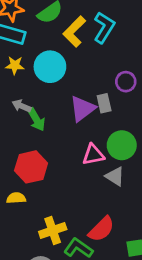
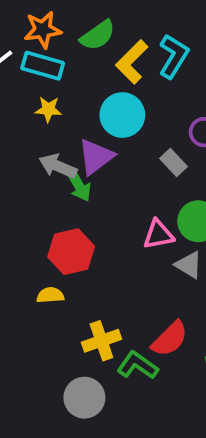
cyan circle: (50, 67) -> (122, 115), moved
gray rectangle: (104, 103) -> (174, 162), turned -30
gray arrow: (22, 106) -> (58, 166), size x1.4
purple triangle: (82, 109) -> (96, 157), moved

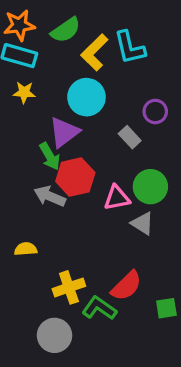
cyan L-shape: (174, 56) -> (130, 48), turned 135
gray arrow: (58, 166) -> (50, 196), moved
red hexagon: (71, 252) -> (75, 177), moved

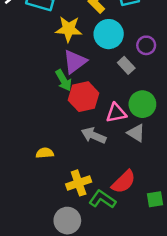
yellow star: (24, 92) -> (69, 29), moved, size x1.5
cyan circle: (86, 97) -> (109, 34), moved
gray arrow: (50, 196) -> (94, 135), moved

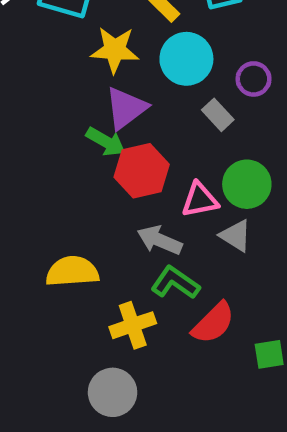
green arrow: (64, 80) -> (106, 142), turned -30
yellow semicircle: (45, 153) -> (72, 271), size x1.6
green L-shape: (102, 199) -> (175, 283), moved

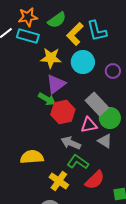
gray rectangle: (218, 115) -> (97, 104), moved, size x1.6
yellow cross: (133, 325) -> (59, 181), turned -36

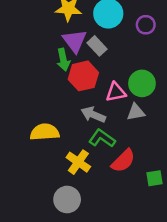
purple triangle: (56, 84) -> (75, 41), turned -30
green arrow: (47, 99) -> (63, 60), turned 48
gray rectangle: (97, 104) -> (97, 46), moved, size x0.7
gray triangle: (105, 141) -> (136, 112), turned -42

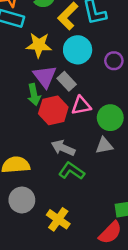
pink triangle: (116, 92) -> (81, 106), moved
red semicircle: (123, 161) -> (110, 233), moved
yellow cross: (78, 162) -> (58, 219), moved
gray circle: (67, 200) -> (22, 200), moved

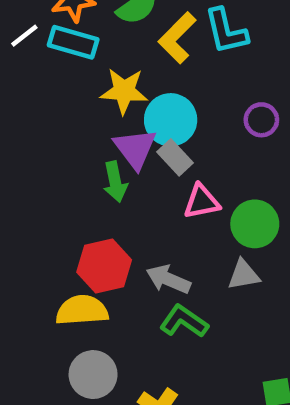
cyan circle: (78, 50) -> (171, 120), moved
red hexagon: (53, 110) -> (104, 266), moved

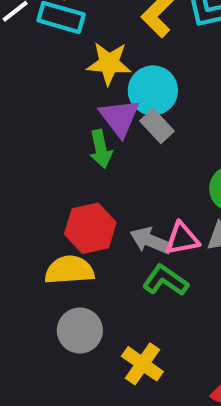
pink triangle: (202, 202) -> (182, 239), moved

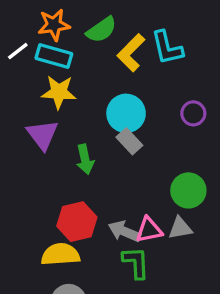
yellow star: (109, 63) -> (59, 92), moved
purple triangle: (119, 118) -> (42, 135), moved
green L-shape: (165, 280) -> (136, 263), turned 52

